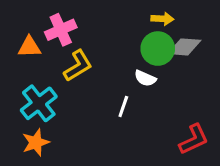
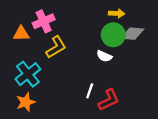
white line: (123, 106) -> (90, 91), moved
red L-shape: (194, 139) -> (109, 100), moved

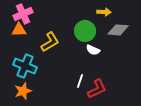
pink cross: (44, 21) -> (23, 14), moved
green circle: (113, 35) -> (85, 31), moved
cyan cross: (28, 74) -> (25, 66), turned -30

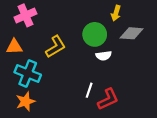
yellow arrow: (104, 12) -> (116, 13), turned 104
orange triangle: (19, 30) -> (14, 47), moved
white semicircle: (93, 50) -> (104, 56), turned -32

